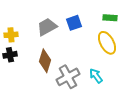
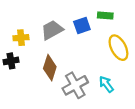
green rectangle: (110, 18) -> (105, 16), moved
yellow cross: (11, 35) -> (21, 38), moved

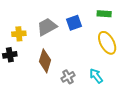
green rectangle: (105, 16) -> (104, 14), moved
gray cross: (75, 85) -> (68, 77), size x0.6

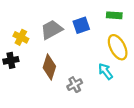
yellow cross: (19, 34) -> (21, 37), turned 32
cyan arrow: (96, 76) -> (106, 71), moved

